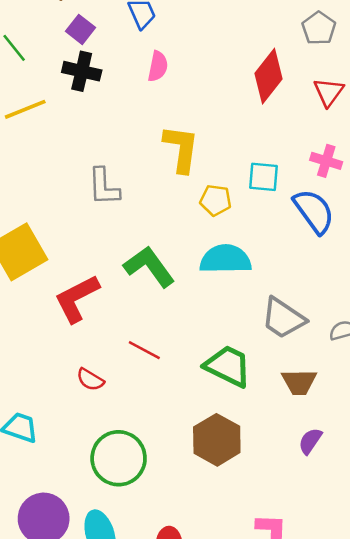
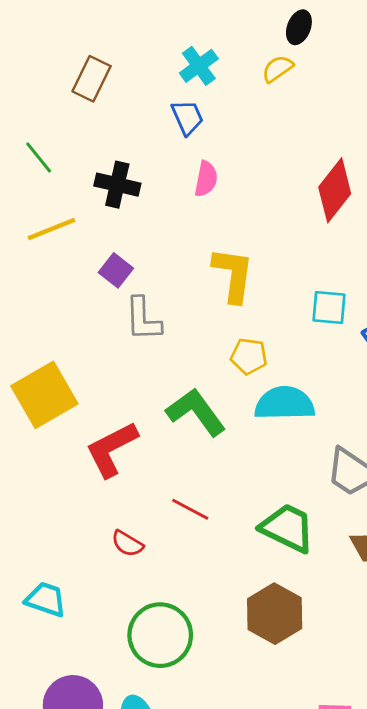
purple square: (80, 29) -> (116, 270), moved
yellow pentagon: (216, 200) -> (249, 356), moved

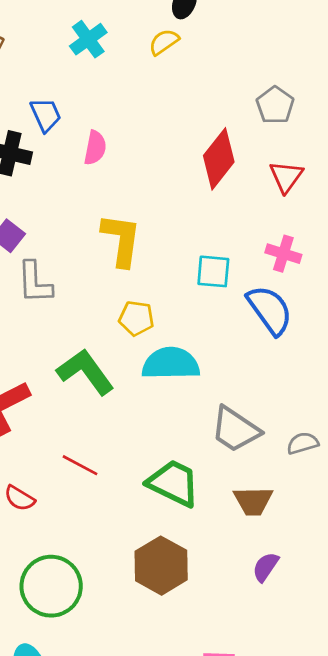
blue trapezoid: (187, 117) -> (46, 115), moved

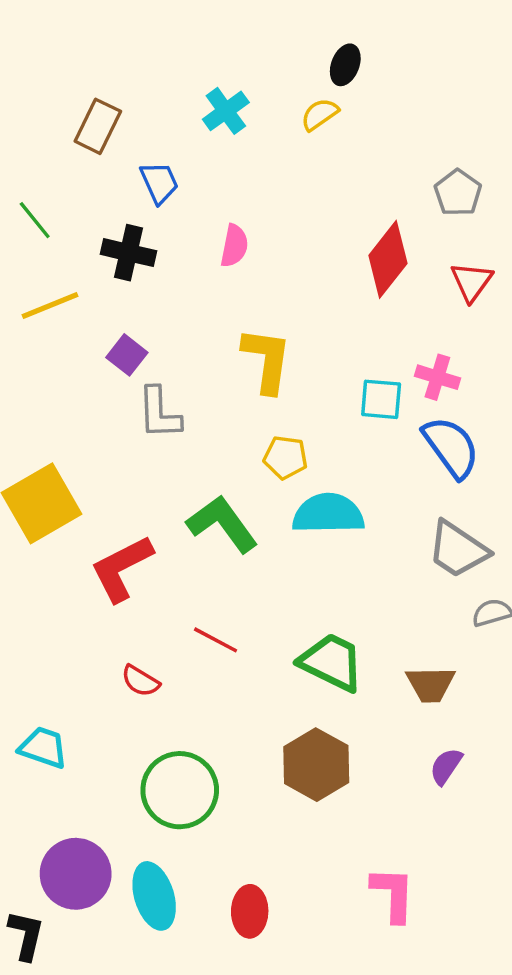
blue trapezoid: (46, 115) -> (159, 183), moved
pink cross: (283, 254) -> (437, 377), moved
gray trapezoid: (235, 429) -> (458, 550), moved

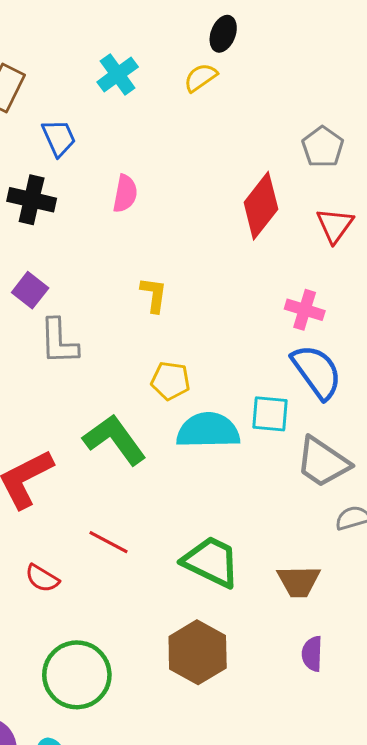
yellow L-shape: (267, 360) -> (154, 295), size x0.6
cyan square: (381, 399) -> (270, 414), moved
purple semicircle: (446, 766) -> (312, 654), turned -32

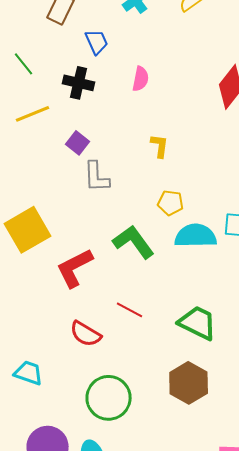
red semicircle: (42, 578) -> (86, 334), size x1.4

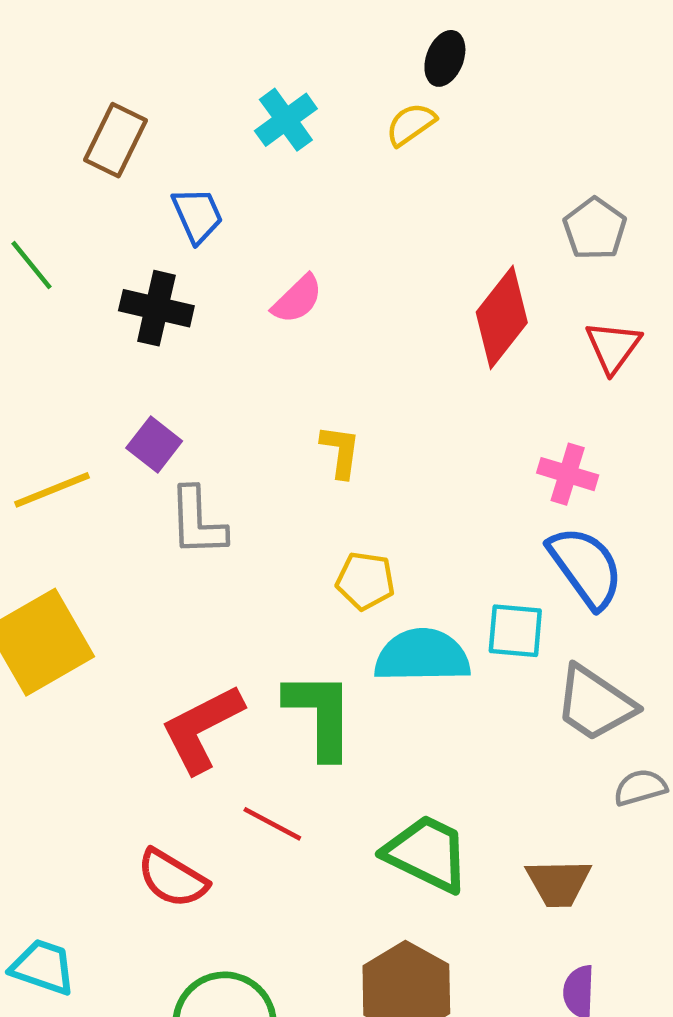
pink semicircle: (141, 79) -> (297, 299), turned 35
yellow line: (33, 114) -> (52, 490), moved
green L-shape: (134, 242) -> (320, 715), moved, turned 36
red L-shape: (75, 268) -> (202, 728), moved

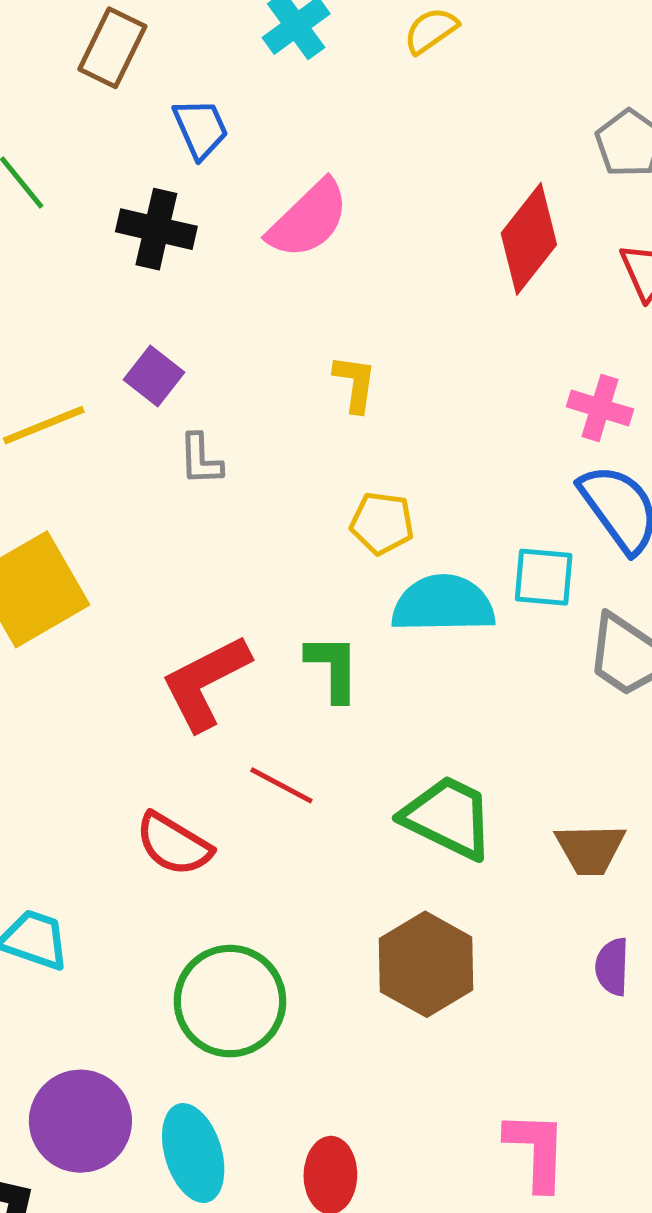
pink semicircle: (297, 299) -> (308, 219), size x1.5
gray L-shape: (197, 522) -> (201, 459), size x0.7
green L-shape: (320, 715) -> (333, 668), size x0.7

